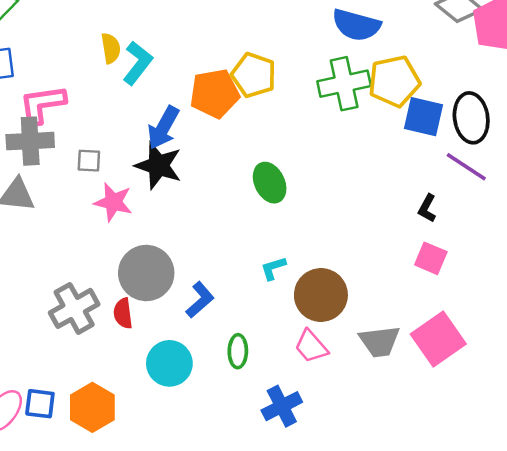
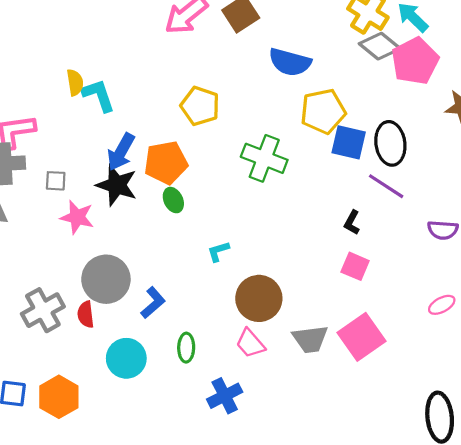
cyan L-shape: (138, 63) -> (98, 95), turned -57
green cross: (344, 84) -> (264, 158), moved, turned 33
orange pentagon: (215, 93) -> (166, 163), moved
green ellipse: (270, 183) -> (173, 200), moved, size x0.7
cyan L-shape: (273, 268) -> (218, 251), moved

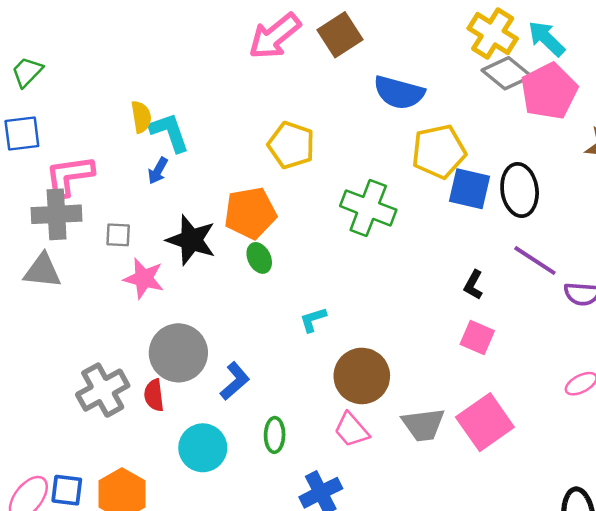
blue arrow: (121, 152) -> (158, 171), moved, size x0.6
purple line: (386, 186) -> (535, 261), moved

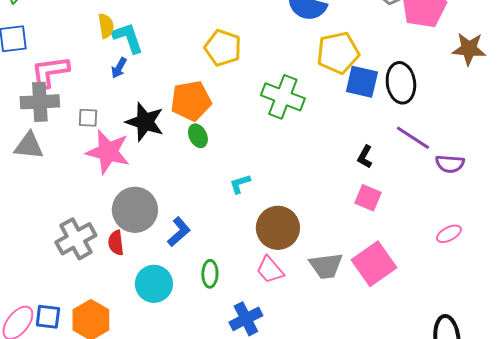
pink star: (144, 278) -> (108, 152), size x1.4

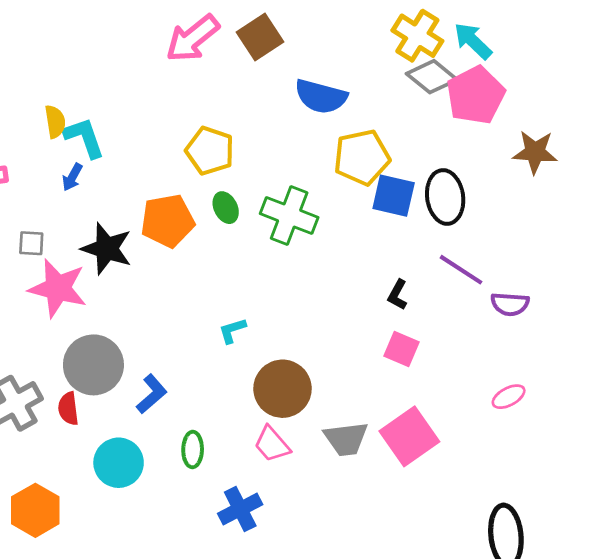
green ellipse: (198, 136) -> (226, 208), moved

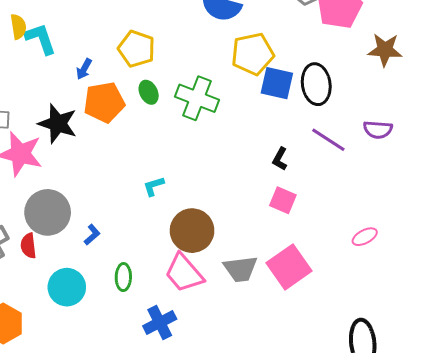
blue arrow: (72, 177) -> (84, 69), moved
purple semicircle: (510, 304) -> (378, 130), moved
blue L-shape: (152, 394) -> (92, 235), size x0.7
pink trapezoid: (272, 444) -> (184, 273), size x1.4

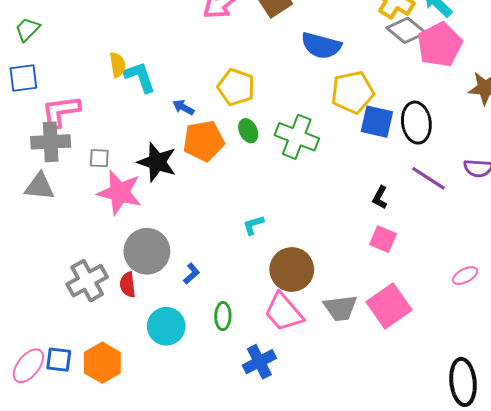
blue arrow: (84, 69) -> (183, 107), turned 90

